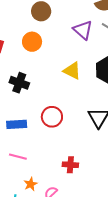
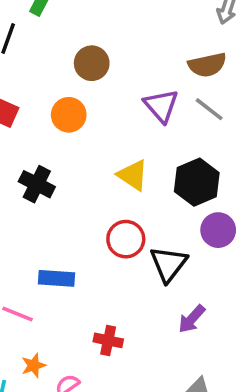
red circle: (52, 117) -> (126, 239), moved
blue rectangle: (17, 124) -> (57, 278), moved

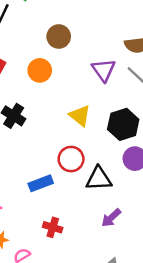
black triangle: (168, 264) -> (99, 179), turned 44
blue rectangle: (57, 278) -> (41, 183), moved, turned -30

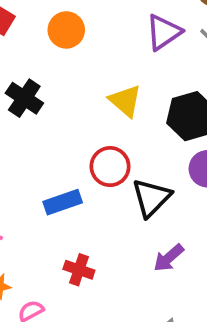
purple triangle: (104, 70) -> (164, 32), turned 30
black triangle: (99, 179) -> (151, 198), turned -44

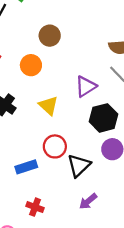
purple triangle: (164, 32) -> (86, 86), moved
yellow triangle: (125, 101) -> (49, 106), moved

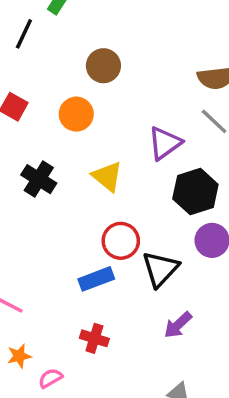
blue rectangle: (26, 167) -> (96, 279), moved

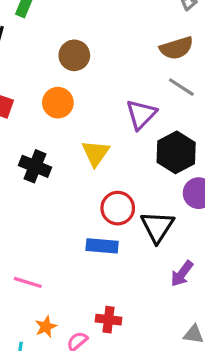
yellow triangle: (107, 177) -> (96, 153), turned 36
blue rectangle: (96, 279) -> (102, 246), turned 36
red cross: (94, 338) -> (108, 320), moved

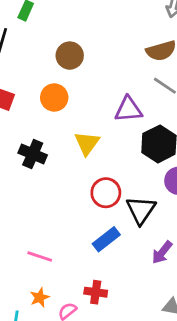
purple triangle: (141, 114) -> (128, 109), turned 40
blue rectangle: (102, 246) -> (106, 239), moved, turned -44
pink line: (28, 282) -> (40, 257), moved

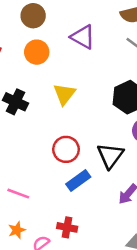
brown circle: (70, 56) -> (33, 16), moved
purple triangle: (128, 109) -> (83, 37), moved, turned 32
red circle: (106, 193) -> (66, 149), moved

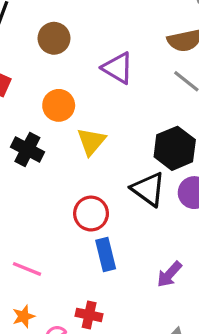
orange circle: (37, 52) -> (59, 105), moved
black triangle: (110, 156) -> (148, 189), moved, turned -32
blue rectangle: (78, 180) -> (106, 254), turned -70

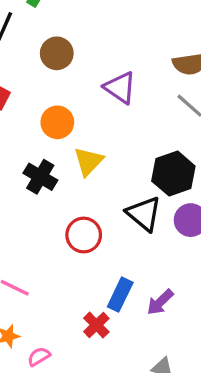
black cross: (27, 149) -> (40, 177), moved
blue rectangle: (106, 254) -> (120, 295), moved, turned 36
red cross: (89, 315) -> (96, 325), moved, turned 30

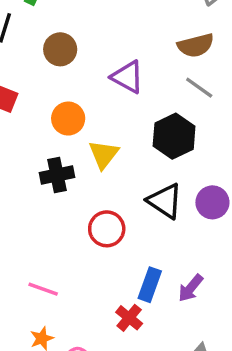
black hexagon: (173, 174) -> (174, 136), moved
black cross: (40, 177) -> (57, 175), turned -36

